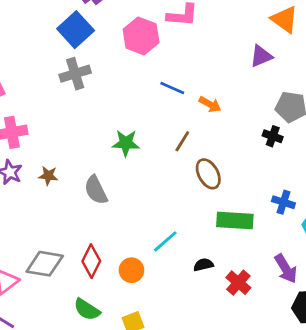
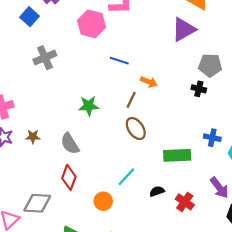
blue square: (76, 30) -> (30, 17), moved, size x0.7
purple triangle: (261, 56) -> (184, 29), size x1.4
orange arrow: (210, 104) -> (149, 82), moved
brown ellipse: (208, 174) -> (136, 128), moved
red diamond: (91, 261) -> (69, 177), moved

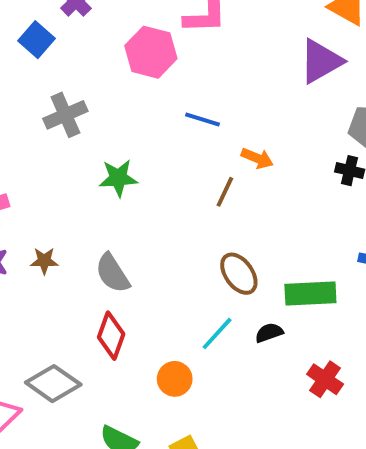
green star: (89, 106) -> (118, 178), moved
brown ellipse: (136, 128) -> (239, 274), moved
black semicircle: (157, 191) -> (269, 333), moved
gray diamond: (37, 203) -> (53, 384), turned 32

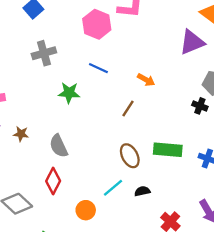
blue line: (203, 120) -> (98, 68), moved
orange arrow: (257, 158) -> (146, 80), moved
green rectangle: (310, 294) -> (168, 150), moved

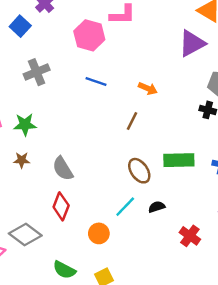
green star: (69, 93) -> (25, 125), moved

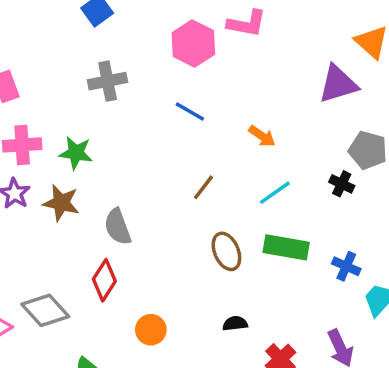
brown line: (132, 121) -> (203, 187), moved
brown star: (22, 160) -> (61, 203), size x1.5
cyan line: (125, 207) -> (275, 193), moved
black semicircle: (157, 207) -> (235, 323), moved

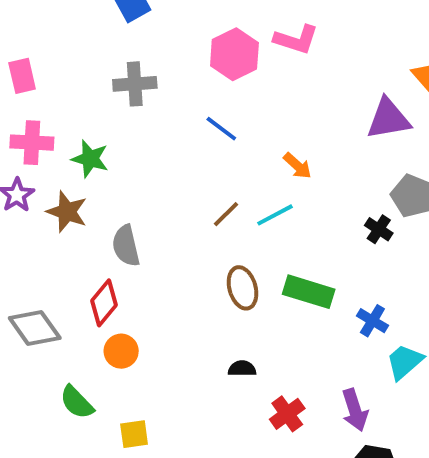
cyan line: (275, 193) -> (275, 215), moved
orange circle: (151, 330) -> (121, 351), moved

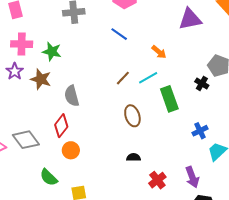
purple triangle: (388, 119) -> (190, 19), moved
green rectangle: (309, 292) -> (169, 99), moved, turned 55
blue cross: (372, 321) -> (200, 131), turned 35

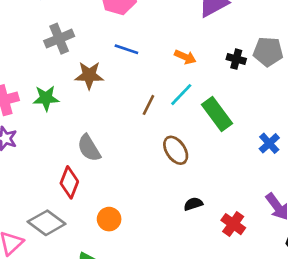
brown star: (41, 79) -> (89, 75), moved
black cross: (202, 83) -> (236, 59), moved
red diamond: (61, 126) -> (69, 182), moved

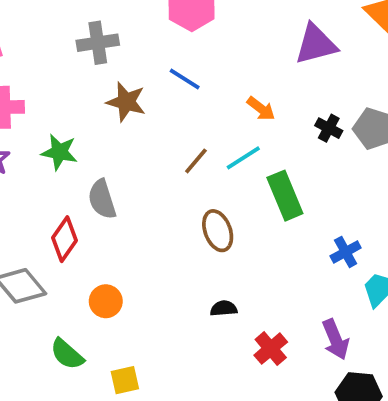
green star: (46, 98) -> (59, 152), moved

